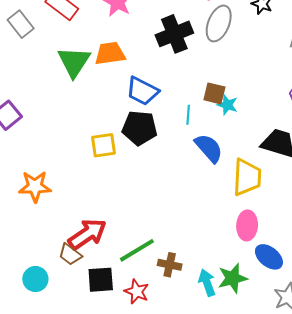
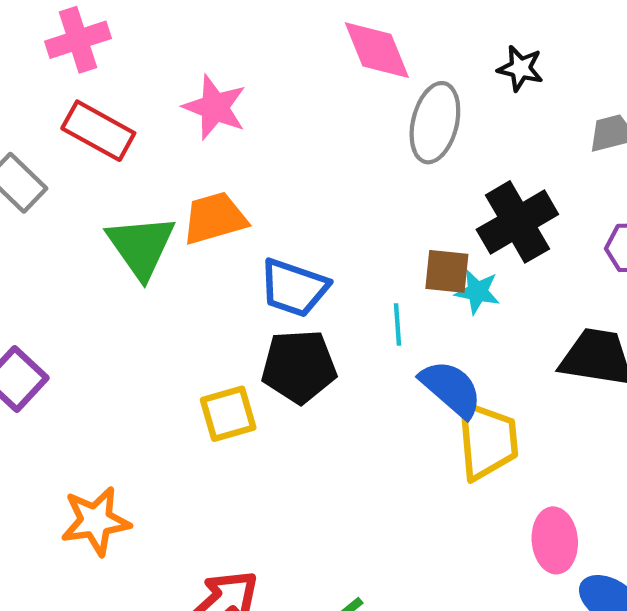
black cross: (174, 34) -> (517, 222), moved
yellow trapezoid: (247, 177) -> (487, 441), moved

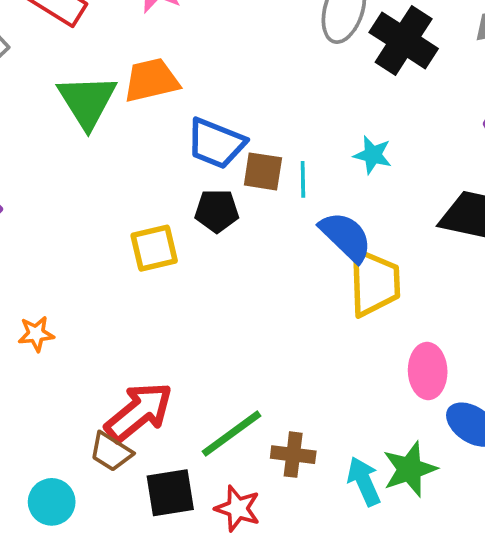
black cross: (517, 222) -> (404, 40), moved, turned -30
brown square: (447, 271) -> (263, 171), moved
black pentagon: (299, 366) -> (217, 211), size x0.7
orange star: (96, 521) -> (36, 334), size x0.6

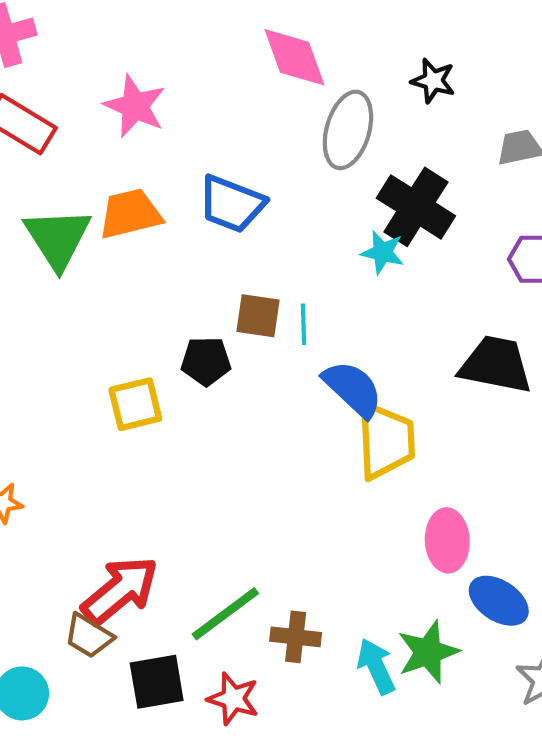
black cross: (404, 40) -> (416, 207), moved
blue trapezoid: (216, 143) -> (232, 204), moved
cyan star: (373, 155) -> (383, 252), moved

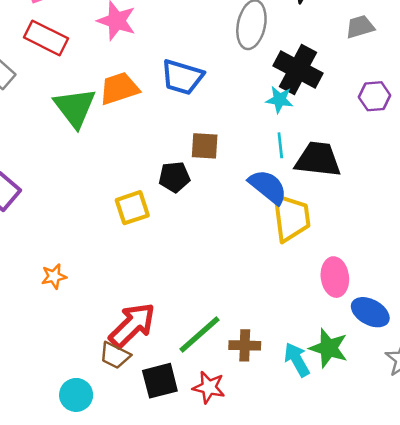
cyan line: (303, 324) -> (280, 145), moved
black trapezoid: (496, 365) -> (318, 159), moved
green star: (428, 652) -> (329, 348), turned -30

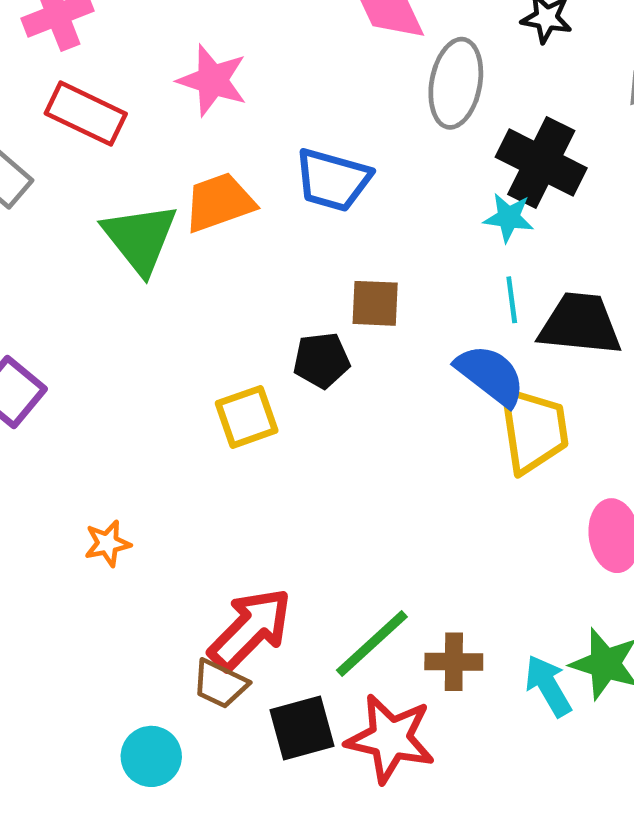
red star: (209, 387) -> (390, 739), size x1.5

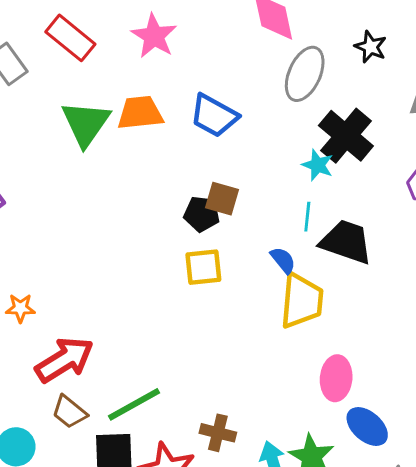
black pentagon: (322, 360) -> (202, 214), moved
blue semicircle: (490, 375) -> (283, 260), size x0.6
yellow square: (247, 417) -> (203, 267), moved
red arrow: (250, 629) -> (65, 360), moved
green line: (372, 644) -> (134, 404), moved

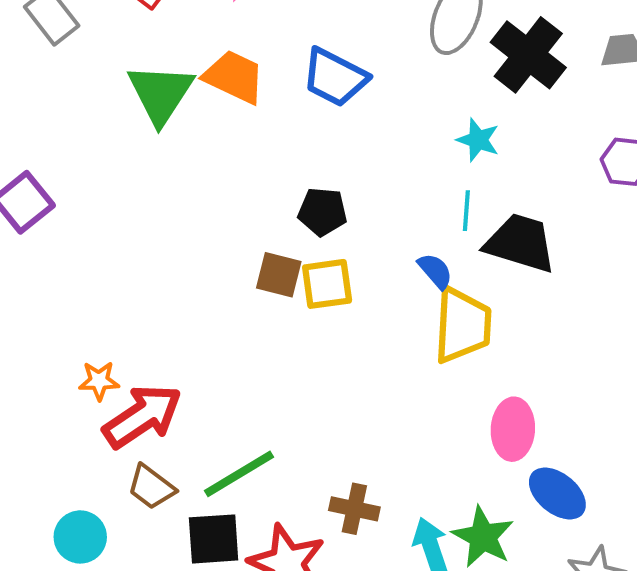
orange trapezoid: (140, 113) -> (234, 77), turned 33
black cross: (346, 136) -> (528, 55), moved
brown square: (222, 199) -> (279, 275), moved
orange star: (20, 308) -> (99, 381), moved

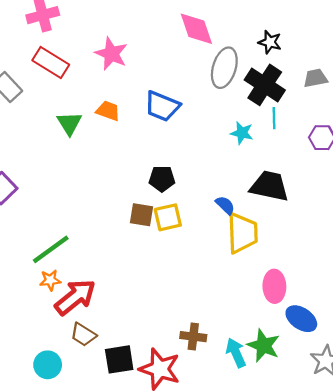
orange trapezoid: (234, 77) -> (108, 111), size x0.7
green triangle: (160, 94) -> (69, 123), size x0.7
cyan line: (466, 211) -> (274, 118), moved
green line: (239, 474) -> (51, 249), moved

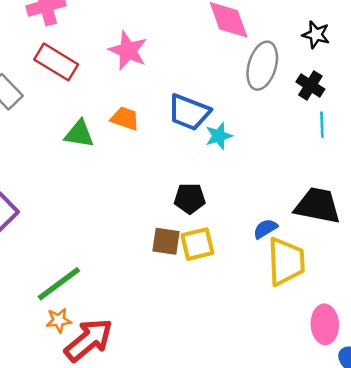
black cross: (265, 85) -> (310, 85), size x0.6
green triangle: (69, 123) -> (79, 134), turned -48
cyan star: (242, 133) -> (219, 136), moved, turned -30
blue semicircle: (225, 205) -> (265, 229), turned -75

